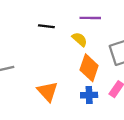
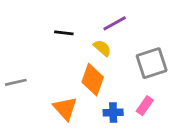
purple line: (90, 18) -> (115, 23), turned -30
orange diamond: (89, 68) -> (93, 80), moved

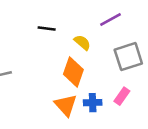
purple line: (115, 23) -> (110, 20), moved
orange triangle: (65, 108) -> (66, 105), moved

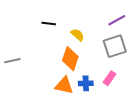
purple line: (110, 20) -> (117, 20), moved
orange triangle: (66, 105) -> (64, 85), turned -36

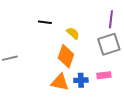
purple line: (117, 20) -> (111, 19), turned -54
pink rectangle: (110, 78) -> (104, 75), turned 48

